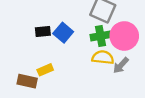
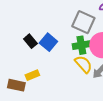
black rectangle: (43, 31) -> (30, 41), turned 56
yellow semicircle: (103, 57) -> (83, 64), turned 42

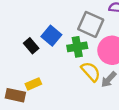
blue square: (48, 42) -> (51, 36), moved
green cross: (81, 45) -> (77, 47), moved

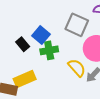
green cross: (77, 47) -> (49, 50), moved
yellow rectangle: (33, 84) -> (25, 79), size x1.5

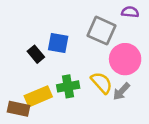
blue square: (41, 35) -> (58, 43), turned -30
green cross: (49, 50) -> (68, 86), moved

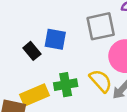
gray square: (102, 31) -> (101, 26), turned -36

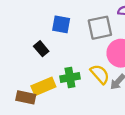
blue square: (55, 39) -> (61, 24), moved

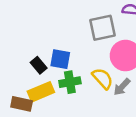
blue square: (61, 24) -> (60, 59), moved
black rectangle: (41, 49) -> (39, 65), moved

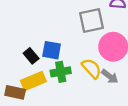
gray arrow: (122, 87) -> (110, 76), turned -96

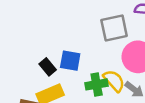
green cross: (61, 72) -> (97, 84), moved

